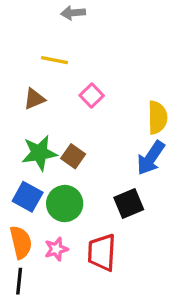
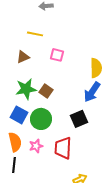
pink square: (92, 96) -> (57, 55), turned -32

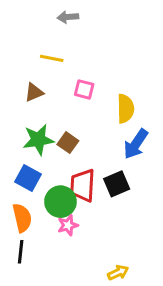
yellow semicircle: (96, 68) -> (125, 109), moved
green circle: (41, 119) -> (60, 202), moved
pink star: (36, 146) -> (68, 225), moved
red trapezoid: (63, 148) -> (83, 185), moved

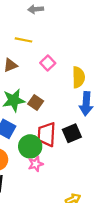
pink square: (84, 89) -> (48, 63), turned 32
blue arrow: (136, 144) -> (86, 104), turned -30

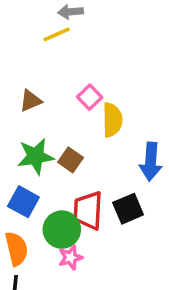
yellow line: (24, 40) -> (57, 34), moved, turned -35
yellow semicircle: (78, 77) -> (112, 120), moved

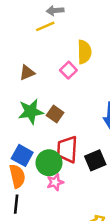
yellow semicircle: (112, 120) -> (84, 52), moved
blue square: (23, 202) -> (22, 155), moved
black square: (128, 209) -> (95, 160), moved

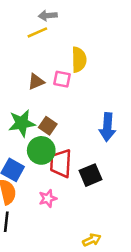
pink square: (68, 70) -> (62, 79), turned -35
brown triangle: (27, 73) -> (36, 82), moved
green circle: (49, 163) -> (41, 150), moved

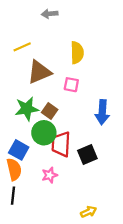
yellow line: (37, 32) -> (22, 47), moved
pink square: (62, 79) -> (71, 85), moved
brown triangle: (36, 82) -> (39, 72), size x1.6

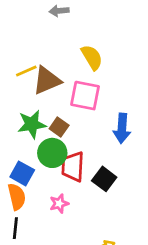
yellow line: (22, 47) -> (26, 71), moved
yellow semicircle: (77, 53) -> (92, 57), turned -30
pink square: (71, 85) -> (85, 96), size x1.6
black square: (87, 155) -> (104, 179), turned -30

